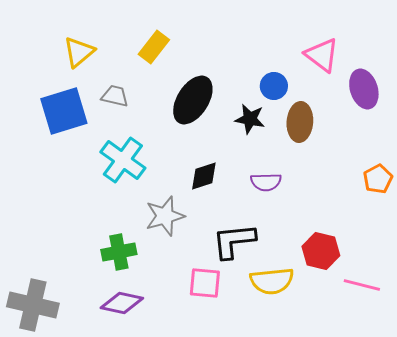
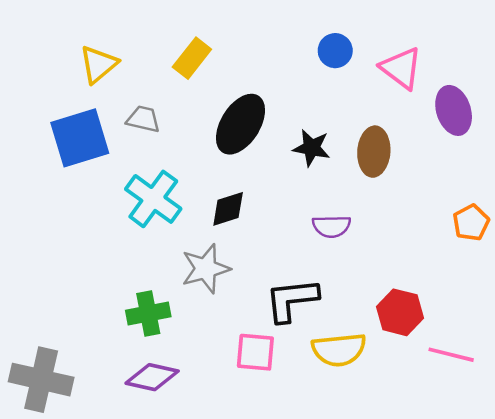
blue circle: (274, 86) -> (335, 51), moved
black diamond: (204, 176) -> (228, 209), moved

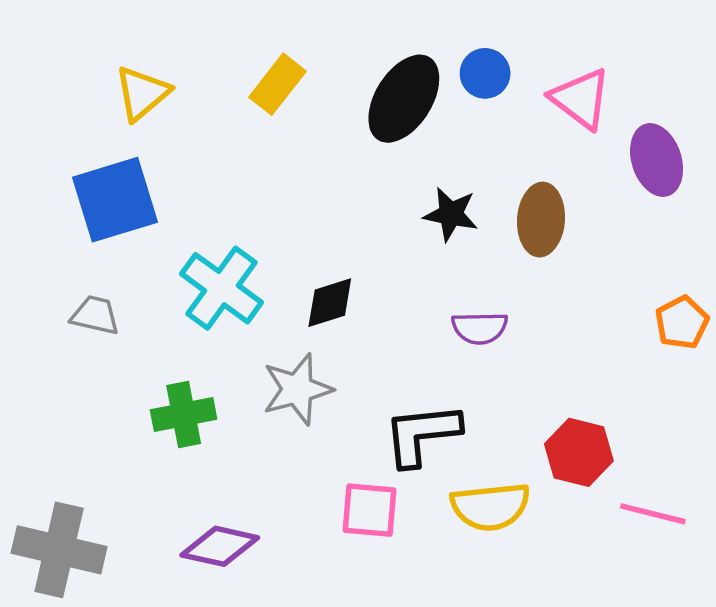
gray trapezoid: (143, 119) -> (95, 315), moved
black ellipse: (240, 124) -> (404, 99), moved
green cross: (148, 314) -> (184, 415), moved

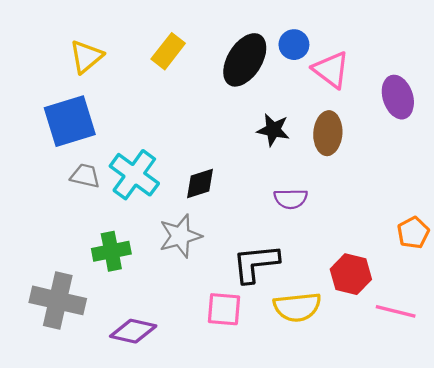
pink triangle: (581, 99) -> (331, 70), moved
gray trapezoid: (95, 315) -> (85, 176), moved
orange pentagon: (682, 322) -> (413, 233), moved
gray cross: (59, 550) -> (58, 300), moved

